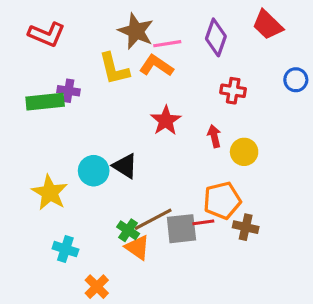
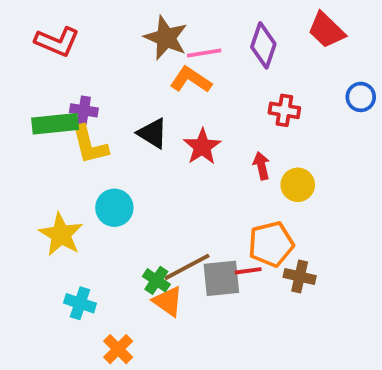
yellow L-shape: (114, 69) -> (90, 145), moved
black triangle: (125, 166) -> (153, 133), moved

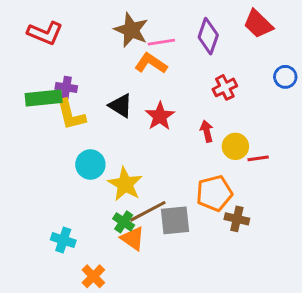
red cross: (284, 110) -> (225, 87), turned -35
yellow star: (61, 234) -> (125, 184), moved
red line: (248, 271) -> (258, 158), moved

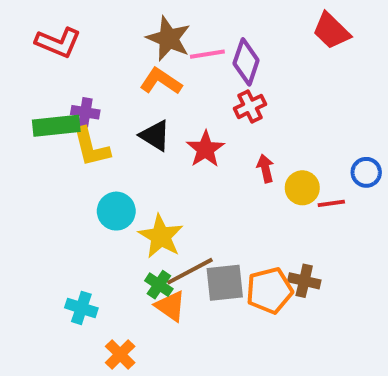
purple diamond: (208, 36) -> (246, 62), moved
orange L-shape: (151, 63) -> (161, 81), moved
blue circle: (285, 77) -> (366, 172), moved
red cross: (225, 87) -> (250, 106), moved
orange pentagon: (214, 193) -> (269, 291), moved

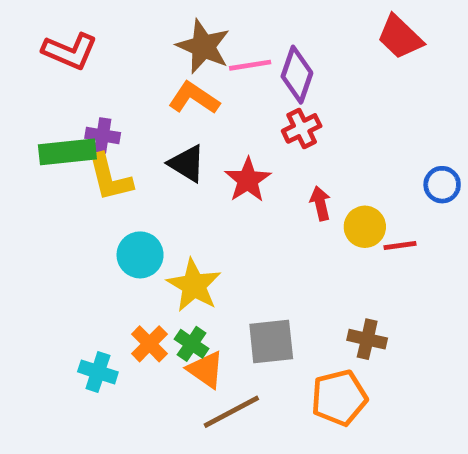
blue circle: (366, 172) -> (442, 185), moved
brown line: (190, 271) -> (231, 412), moved
orange pentagon: (269, 291) -> (339, 398), moved
orange cross: (120, 354) -> (149, 344), moved

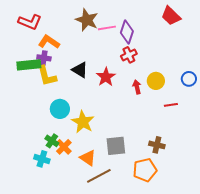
orange L-shape: (194, 98) -> (49, 42), moved
yellow circle: (365, 227) -> (156, 81), moved
green cross: (192, 344) -> (52, 141), moved

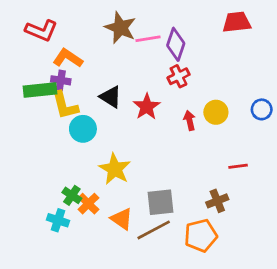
red trapezoid: (171, 16) -> (237, 22), turned 130
red line: (171, 105) -> (238, 166), moved
cyan circle: (60, 109) -> (83, 129), moved
brown cross: (157, 145) -> (217, 201), turned -35
brown line: (99, 176) -> (154, 230), moved

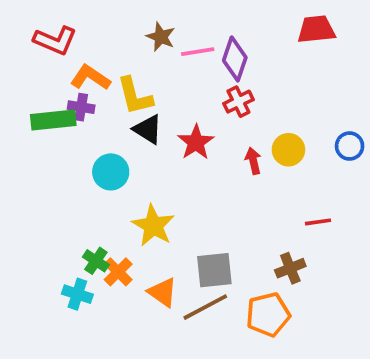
brown star: (120, 28) -> (161, 37), size x0.7
yellow L-shape: (65, 105) -> (135, 96), moved

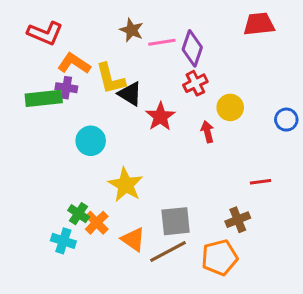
black triangle: (148, 129) -> (130, 94), moved
yellow circle: (288, 150) -> (230, 107), moved

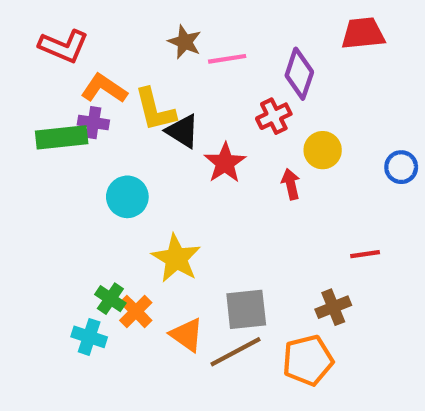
purple diamond: (192, 48) -> (299, 74), moved

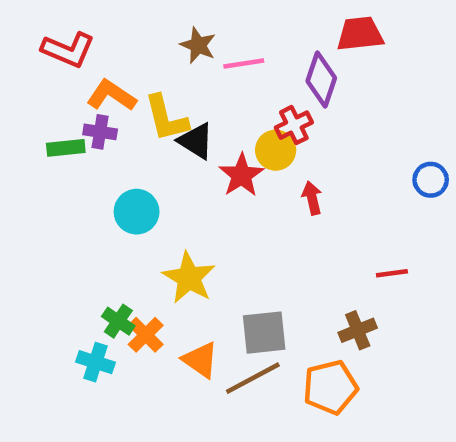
red trapezoid: (363, 33) -> (360, 34), moved
green rectangle: (62, 137) -> (66, 148), size x0.7
yellow circle: (323, 150) -> (276, 150), moved

